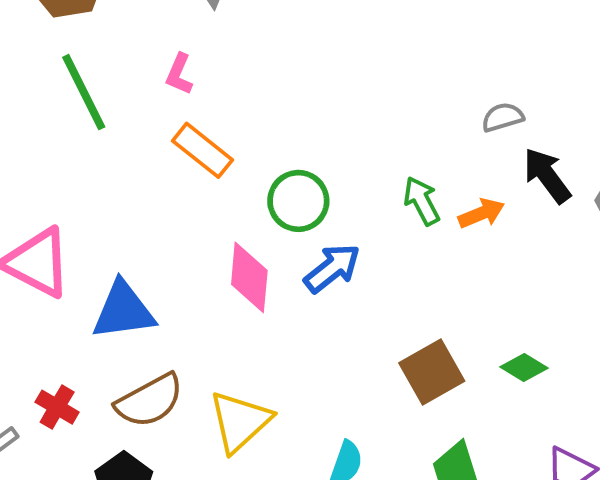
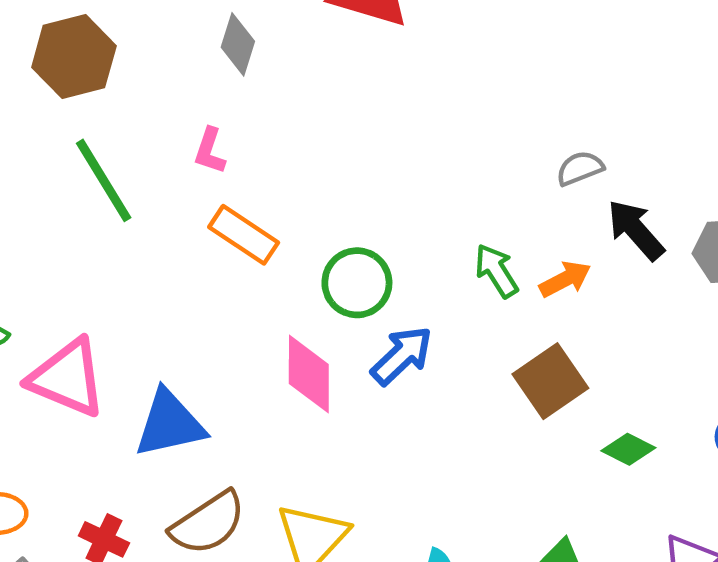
brown square: (432, 372) -> (550, 381), moved

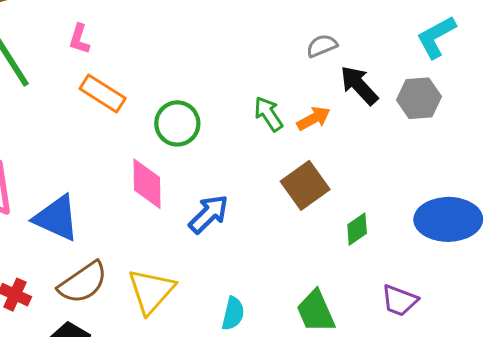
blue arrow: (402, 356) -> (209, 214), moved
blue triangle: (170, 424) -> (56, 218), turned 38
green diamond: (628, 449) -> (357, 229), turned -60

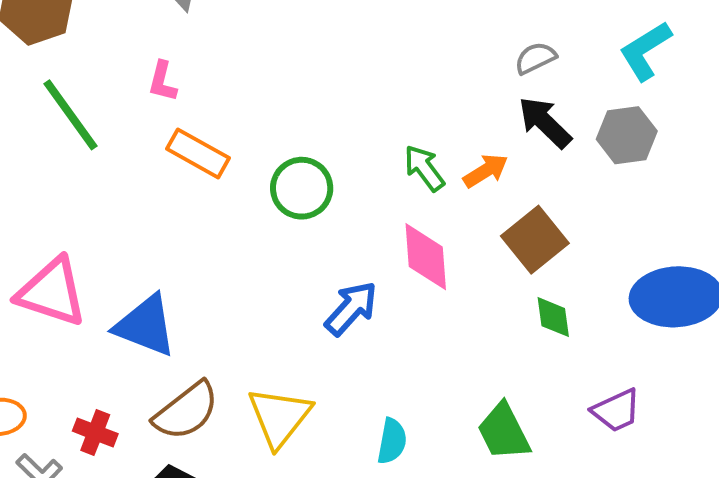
gray semicircle: (322, 46) -> (535, 58), moved
pink diamond: (147, 184) -> (426, 257), moved
brown square: (305, 185) -> (535, 240), moved
green diamond: (357, 229) -> (553, 317), turned -60
purple trapezoid: (400, 300) -> (616, 410), turned -42

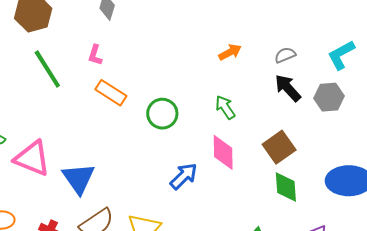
orange arrow: (486, 171) -> (230, 52), moved
green diamond: (553, 317) -> (286, 187), size x1.4
blue triangle: (145, 326) -> (79, 178), turned 30

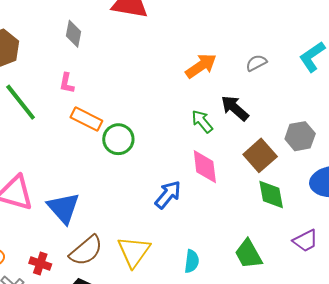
orange arrow: (230, 52) -> (201, 66), size x1.4
black arrow: (288, 88) -> (235, 108), moved
gray hexagon: (329, 97) -> (300, 136), moved
green circle: (162, 114) -> (118, 139), moved

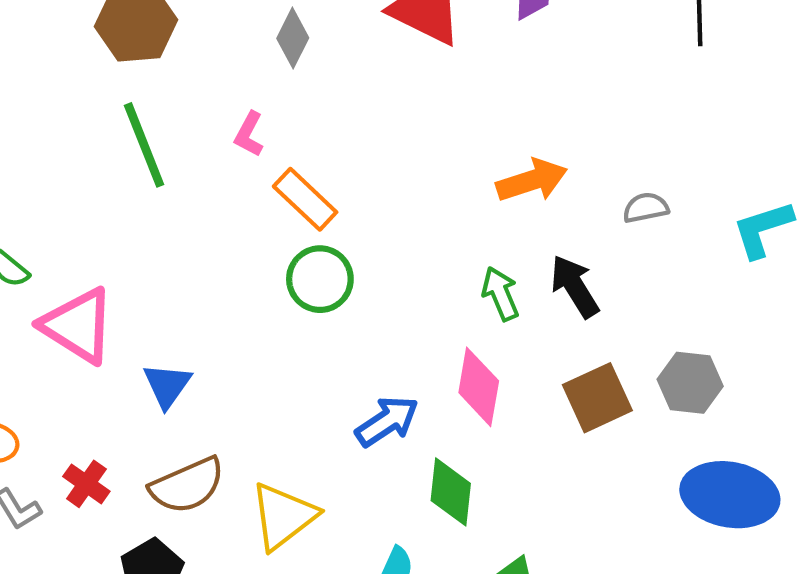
orange rectangle: (86, 119) -> (305, 199), moved
green diamond: (271, 194) -> (451, 492), moved
blue triangle: (63, 208) -> (167, 385), size x0.7

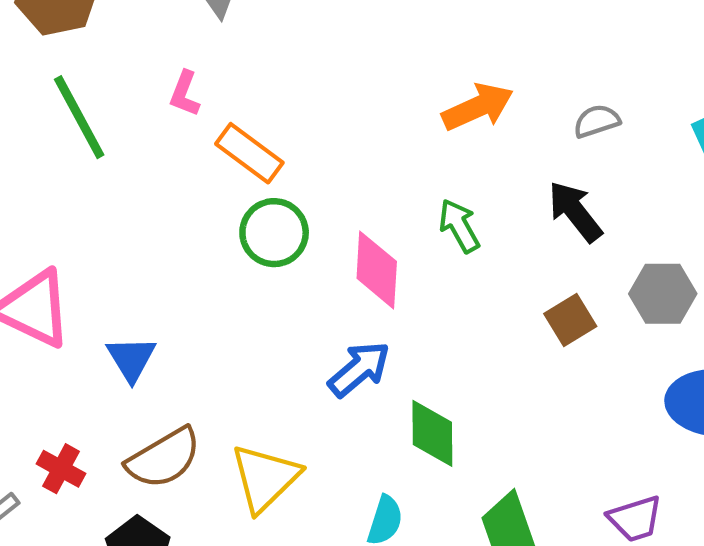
black arrow: (575, 286) -> (575, 211), moved
pink diamond: (479, 387) -> (377, 270), moved
brown square: (597, 398) -> (570, 320), size x0.7

